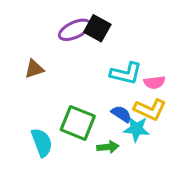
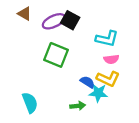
brown triangle: (34, 69) -> (25, 14), moved, turned 48
cyan L-shape: (126, 73) -> (107, 39), moved
green square: (78, 123) -> (56, 55), moved

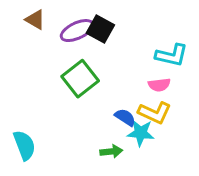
cyan L-shape: (107, 39) -> (172, 55), moved
green square: (56, 55) -> (80, 79), turned 30
cyan semicircle: (30, 103) -> (24, 145), moved

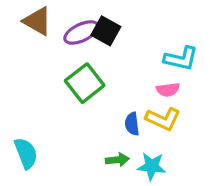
brown triangle: (35, 20) -> (37, 21), size x1.4
blue semicircle: (125, 117) -> (132, 124), turned -130
cyan star: (141, 133) -> (152, 166), moved

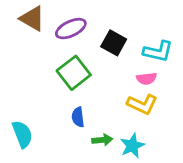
black square: (106, 31) -> (114, 43), moved
blue semicircle: (132, 124) -> (78, 117), moved
cyan star: (152, 166) -> (132, 146), turned -30

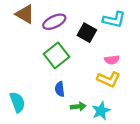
cyan L-shape: (158, 51) -> (114, 20), moved

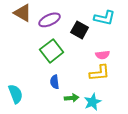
yellow L-shape: (109, 79) -> (100, 73), turned -30

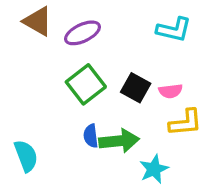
black square: (80, 30) -> (136, 88), moved
yellow L-shape: (100, 73) -> (185, 123), moved
green arrow: (72, 98) -> (119, 141), moved, size x1.6

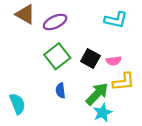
green arrow: (119, 141) -> (97, 94), moved, turned -40

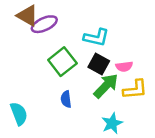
cyan L-shape: (116, 20) -> (96, 37), moved
purple ellipse: (55, 22) -> (44, 24), moved
green arrow: (97, 94) -> (106, 86), moved

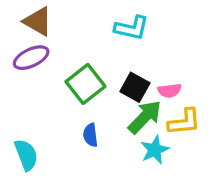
purple ellipse: (44, 24) -> (31, 58), moved
cyan L-shape: (96, 37) -> (132, 28), moved
cyan star: (112, 123) -> (155, 150), moved

